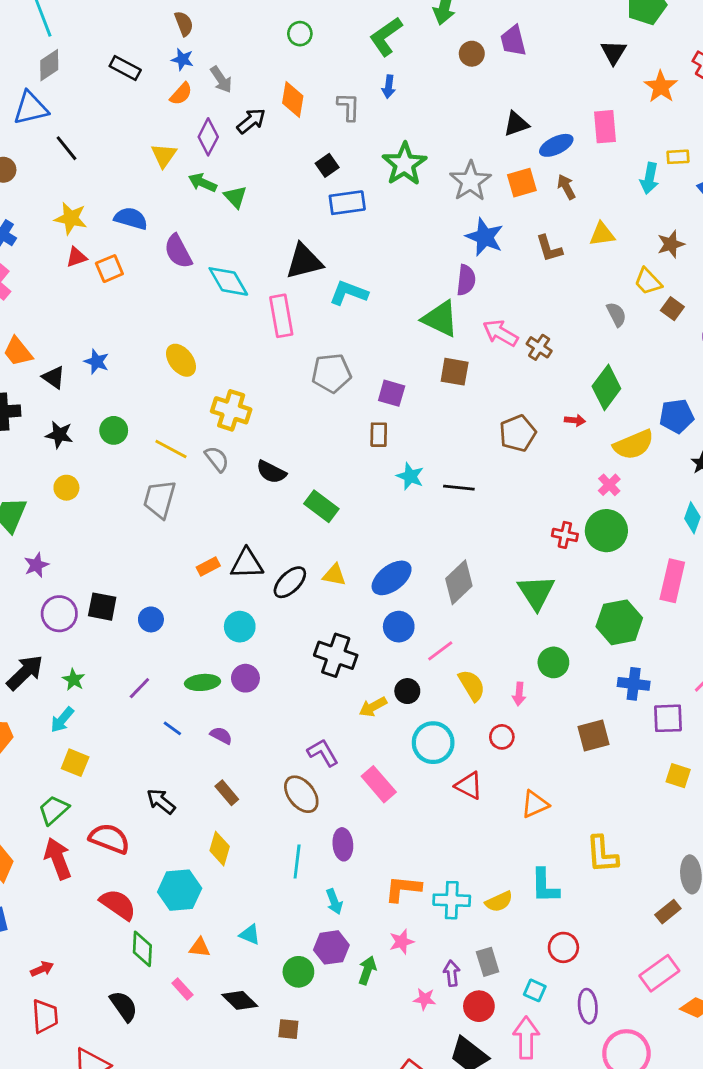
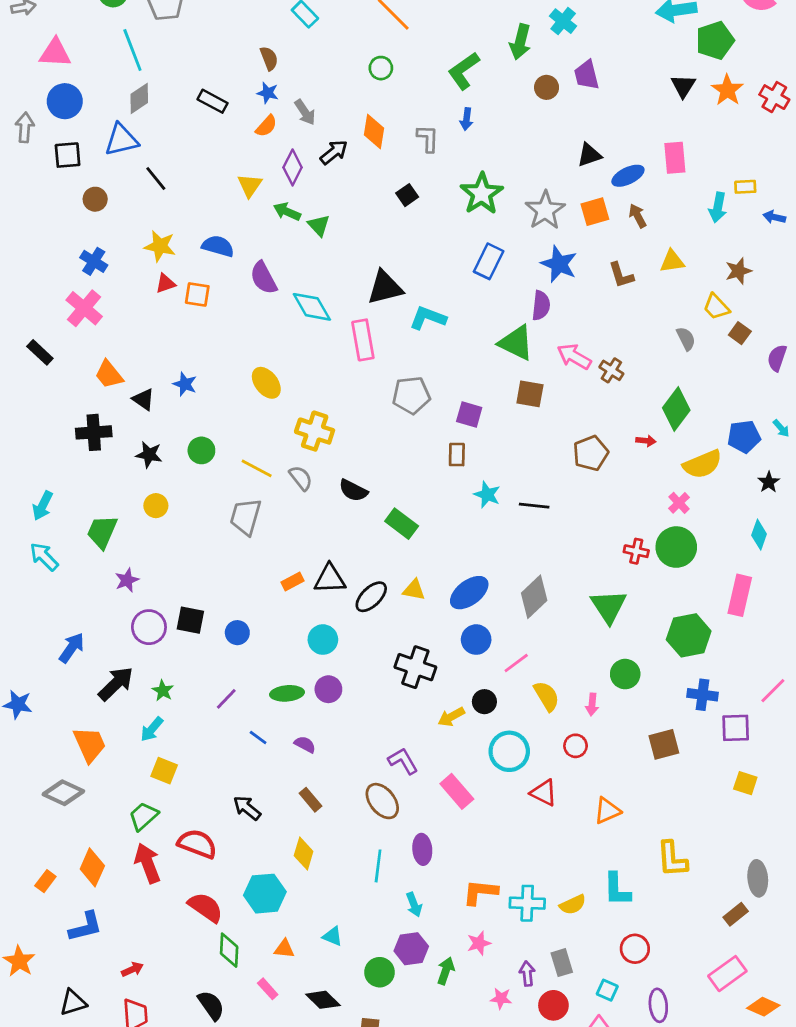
orange star: (661, 87) -> (727, 90), moved
blue rectangle: (347, 203) -> (489, 261), moved, turned -56
orange square: (109, 269) -> (197, 294), turned 32

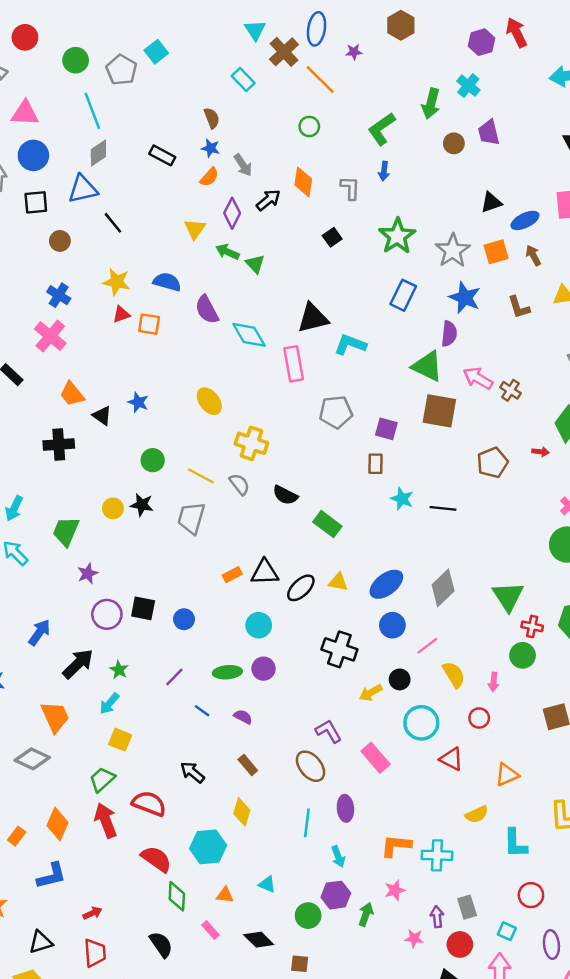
brown square: (530, 394) -> (439, 411), size x1.4
black star: (149, 455) -> (142, 505), moved
red cross: (636, 551) -> (532, 626), moved
yellow semicircle: (573, 905) -> (477, 814), moved

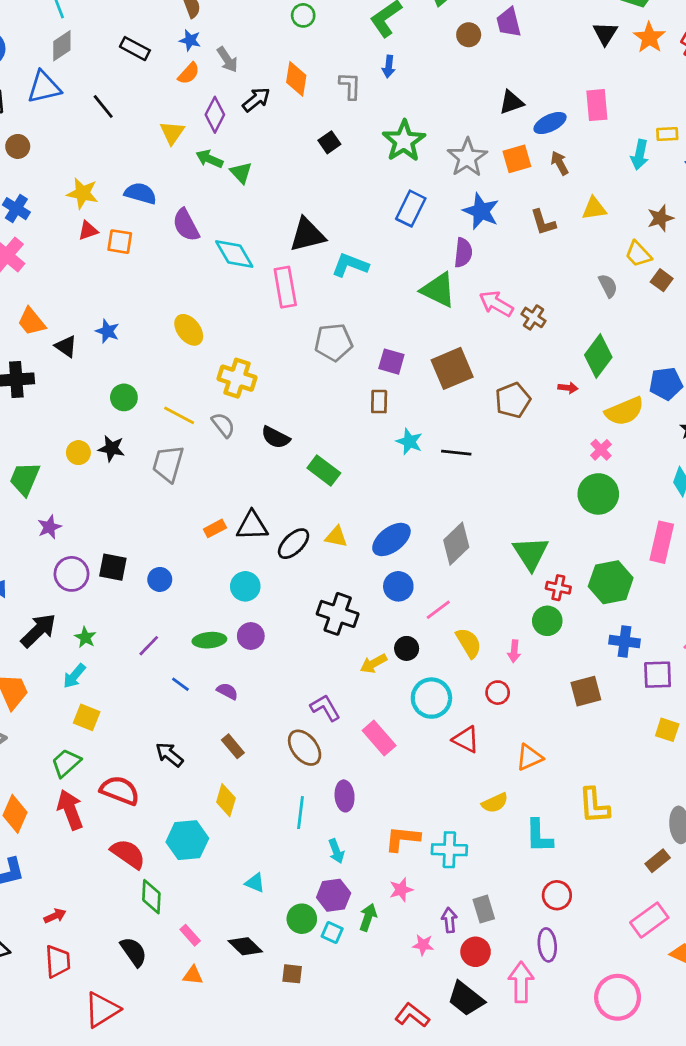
black line: (113, 223) -> (103, 106), moved
brown square: (439, 411) -> (452, 368), moved, turned -33
orange triangle: (225, 895) -> (193, 975), moved
cyan square: (507, 931) -> (332, 932), moved
purple ellipse: (551, 944) -> (547, 945), moved

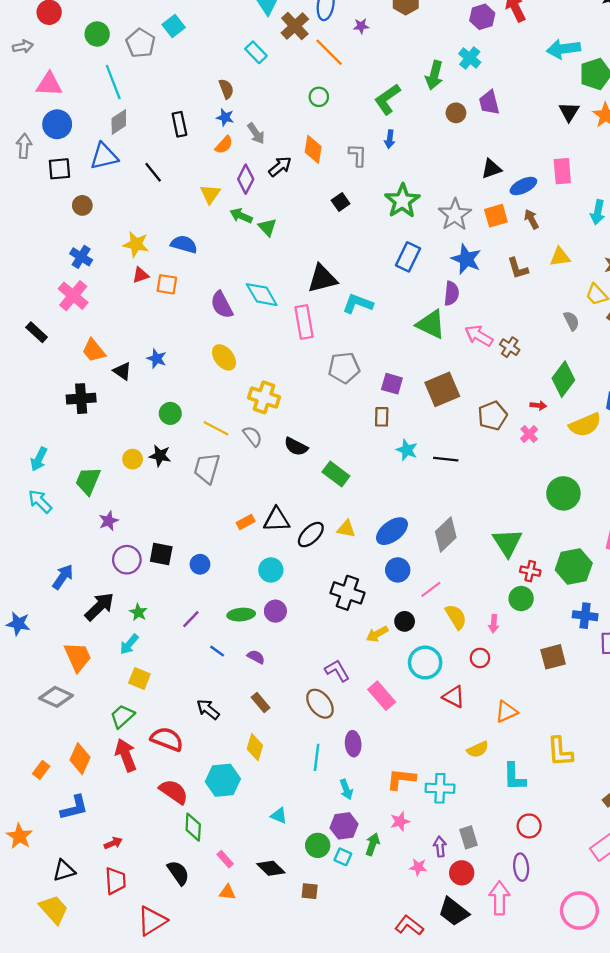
black rectangle: (135, 49) -> (179, 124), turned 50
purple semicircle: (186, 225) -> (222, 305), moved
pink cross: (601, 450) -> (529, 434), moved

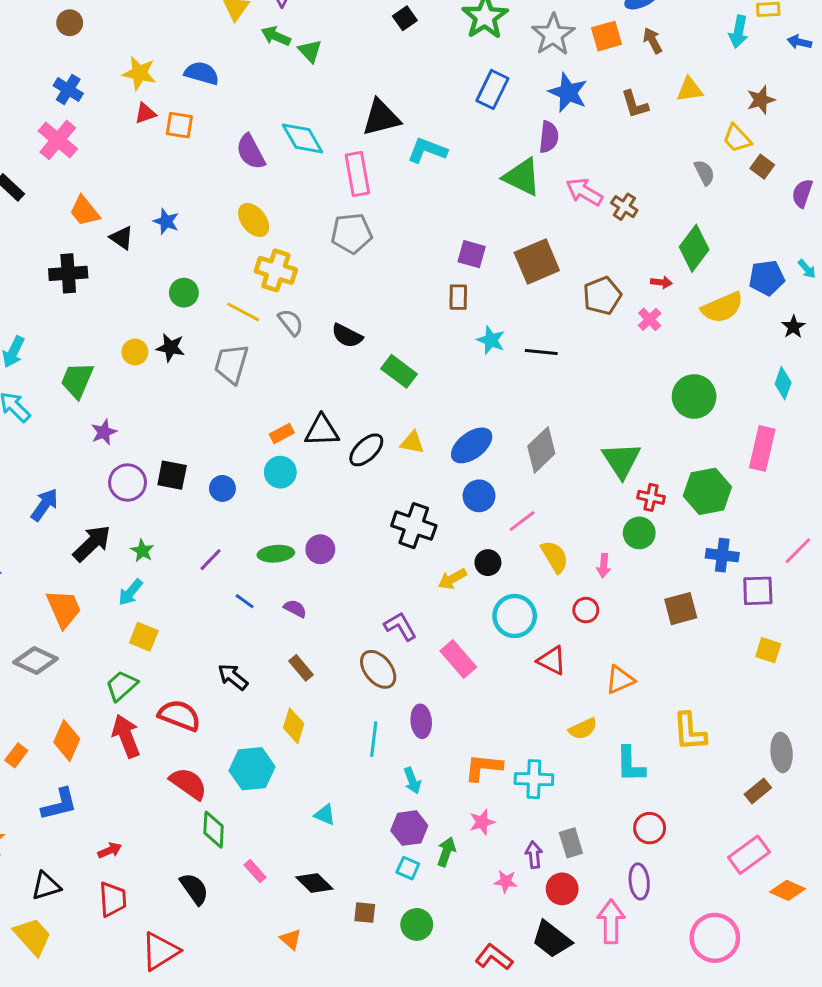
gray pentagon: (344, 368) -> (351, 233), moved
yellow cross: (264, 397) -> (276, 270), moved
cyan circle: (271, 570) -> (280, 472), moved
green circle: (318, 845) -> (417, 924), moved
orange triangle: (227, 892) -> (291, 939), moved, turned 36

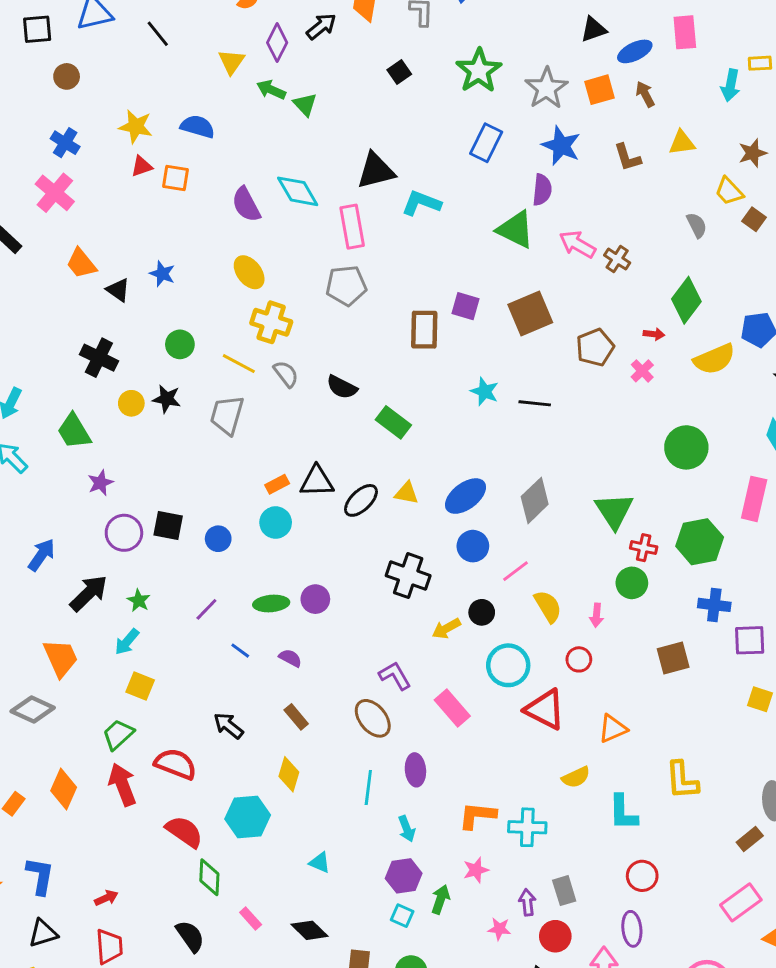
black cross: (68, 273) -> (99, 358), moved, turned 30
brown rectangle: (458, 297) -> (424, 330), moved, size x1.5
green trapezoid: (77, 380) -> (74, 431), turned -54
red triangle: (552, 660) -> (545, 709), size x1.4
blue L-shape: (59, 804) -> (40, 876), moved, turned -66

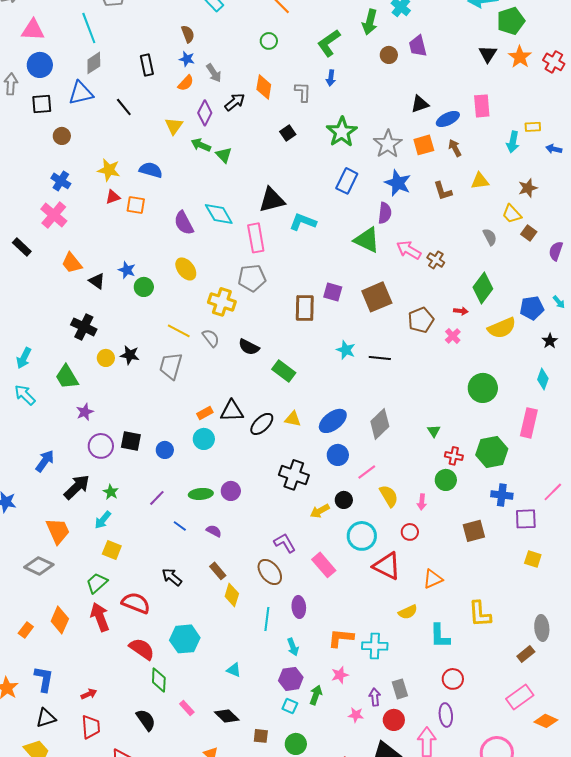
yellow cross: (271, 322) -> (222, 302), moved
green circle: (180, 344) -> (144, 287), moved
green triangle: (614, 511) -> (434, 431), size x0.5
yellow diamond: (289, 774) -> (232, 595), moved

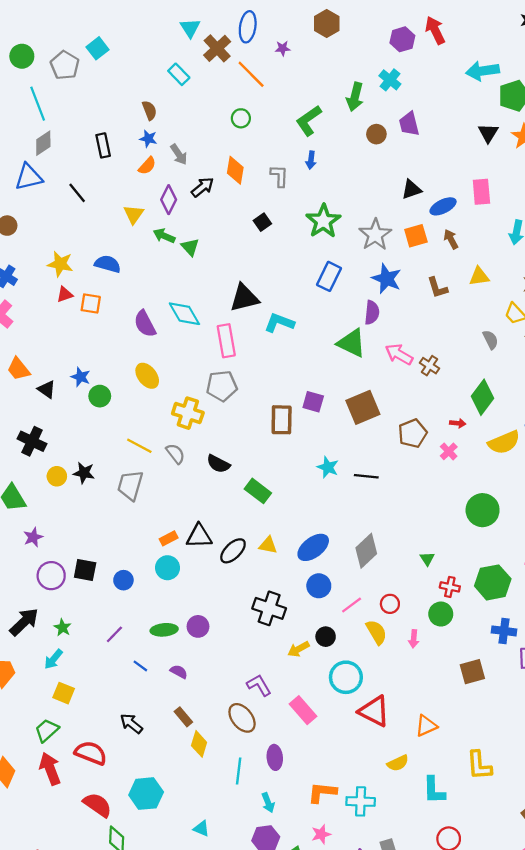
red circle: (410, 532) -> (390, 604), moved

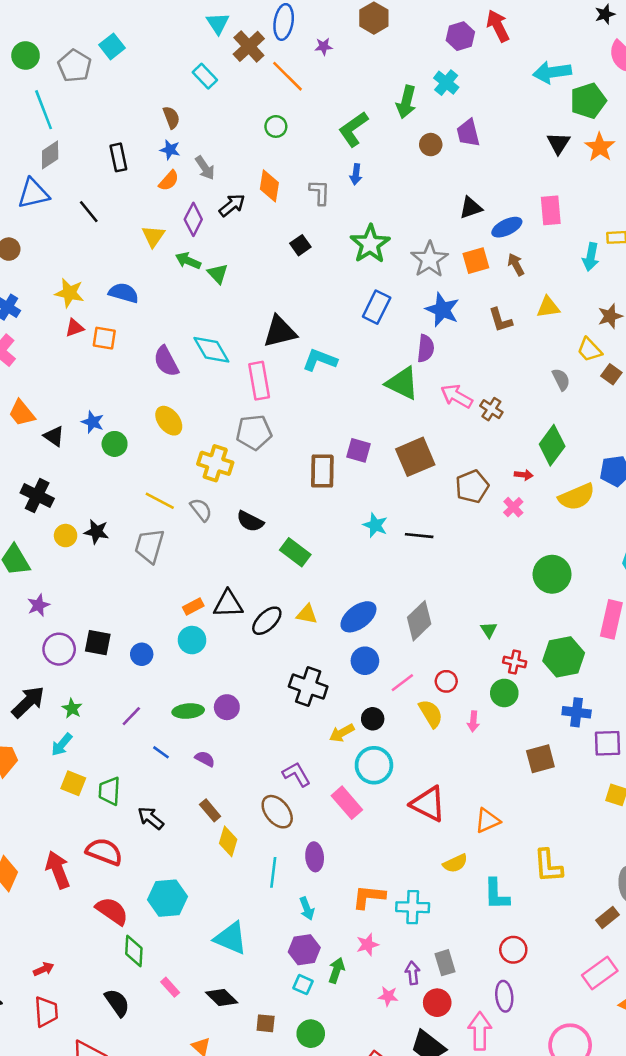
cyan circle: (346, 677) -> (374, 765), moved
green trapezoid: (47, 730) -> (109, 791), moved, turned -45
cyan triangle: (201, 829) -> (231, 938), size x1.8

